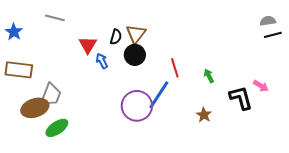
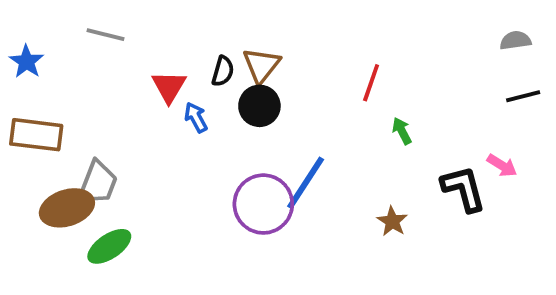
black line: (273, 35) -> (523, 96), moved
red line: (175, 68) -> (371, 83), moved, turned 36
green arrow: (209, 76) -> (402, 131), moved

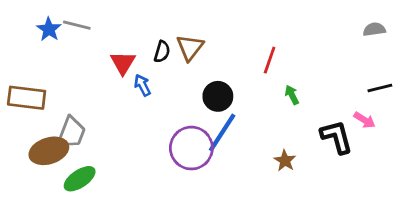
blue star: (27, 62) -> (49, 29), moved
black line: (523, 96) -> (380, 88), moved
black circle: (259, 106) -> (218, 96), moved

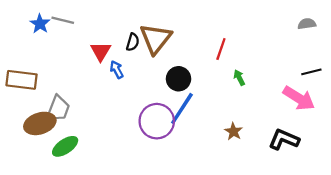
brown triangle: (190, 47) -> (156, 39), size x1.4
pink arrow: (365, 120) -> (299, 98), size x1.8
black L-shape: (337, 137) -> (284, 139), moved, turned -52

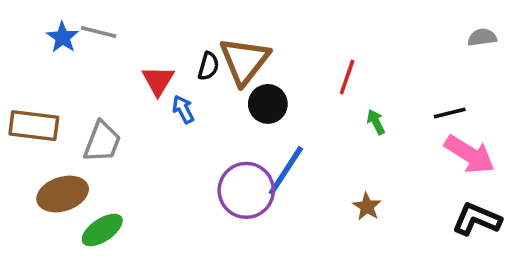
black line: (311, 72) -> (450, 113), moved
black circle: (179, 79) -> (268, 104), moved
gray trapezoid: (58, 109) -> (102, 142), moved
black L-shape: (284, 139) -> (477, 219), moved

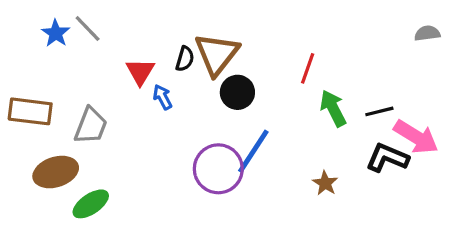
gray line: (99, 32) -> (88, 29), turned 32
black line: (450, 113) -> (379, 111), moved
green arrow: (376, 122) -> (333, 108), size x1.6
black L-shape: (477, 219) -> (387, 158), moved

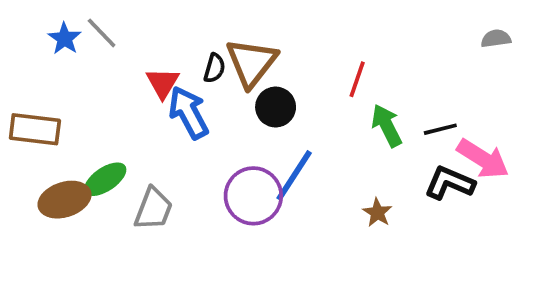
blue arrow: (163, 97) -> (189, 113), size x1.8
gray trapezoid: (91, 126) -> (153, 209), moved
green ellipse: (91, 204) -> (105, 179), moved

